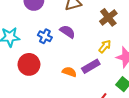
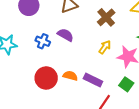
red circle: (29, 64) -> (46, 78), moved
purple rectangle: (91, 66) -> (93, 80), moved, turned 60

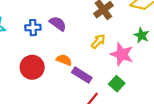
blue cross: (43, 41) -> (33, 28), turned -32
orange semicircle: (70, 76) -> (64, 60), moved

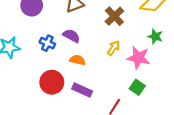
blue cross: (33, 28) -> (47, 43), turned 35
orange semicircle: (64, 60) -> (78, 60), moved
purple rectangle: (82, 75) -> (82, 90), moved

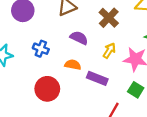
purple semicircle: (71, 36) -> (79, 38), moved
purple rectangle: (82, 90) -> (97, 78), moved

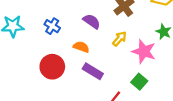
purple rectangle: (97, 78) -> (93, 71), moved

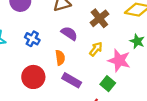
orange semicircle: (81, 47) -> (60, 58), turned 64
green square: (139, 82) -> (108, 84), moved

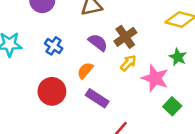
brown cross: (99, 18) -> (125, 37), moved
orange semicircle: (60, 58) -> (85, 70), turned -136
green square: (108, 84) -> (172, 106), moved

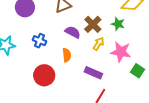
green star: (178, 57) -> (118, 24), moved
orange semicircle: (85, 70) -> (67, 55), turned 144
purple rectangle: (97, 98) -> (93, 73), moved

